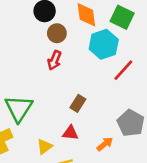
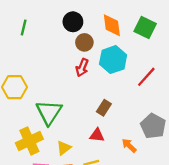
cyan hexagon: (104, 44) -> (113, 60), moved
orange arrow: (105, 144) -> (129, 146), turned -98
yellow triangle: (45, 146) -> (64, 148), moved

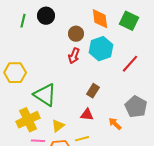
black circle: (73, 22) -> (46, 16), moved
green triangle: (49, 112) -> (45, 95), turned -30

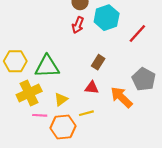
yellow hexagon: (15, 73) -> (15, 61), moved
green triangle: (45, 95) -> (47, 66), turned -35
orange arrow: (115, 124) -> (121, 97), size x1.6

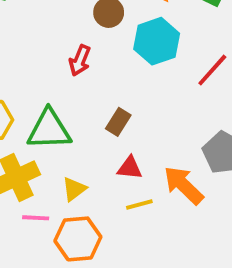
red arrow: (78, 25) -> (80, 60), moved
brown rectangle: (98, 62) -> (118, 122), moved
yellow line: (86, 113) -> (139, 204), moved

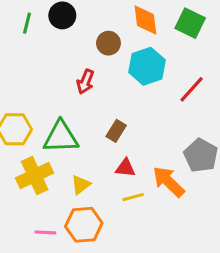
pink line: (36, 218) -> (45, 232), moved

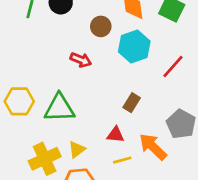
red arrow: (85, 82) -> (81, 60), turned -90
brown rectangle: (116, 131) -> (132, 103), moved
yellow cross: (35, 175) -> (45, 159), moved

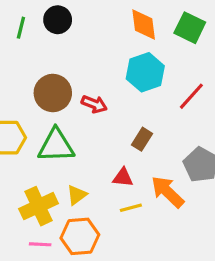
brown circle: (101, 26) -> (53, 93), moved, size x1.5
red arrow: (81, 60) -> (94, 104), moved

